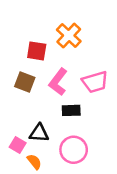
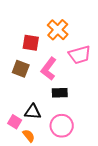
pink trapezoid: (95, 82) -> (80, 55), moved

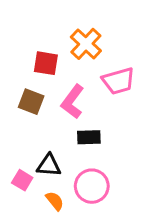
orange semicircle: (29, 136) -> (55, 201), moved

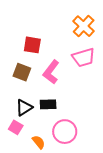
orange cross: (86, 44) -> (84, 26), moved
black rectangle: (89, 137) -> (48, 104), moved
black triangle: (49, 165) -> (24, 108), moved, turned -36

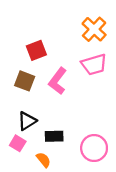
red square: (32, 45) -> (36, 50), turned -30
black rectangle: (48, 104) -> (54, 136), moved
pink circle: (65, 132) -> (94, 148), moved

